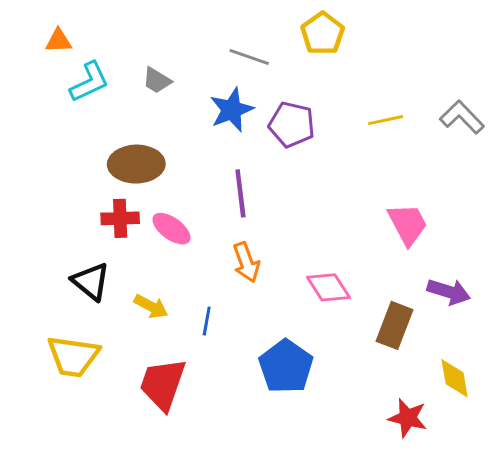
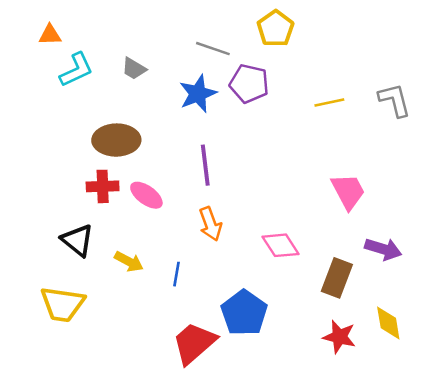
gray L-shape: (462, 117) -> (395, 100), turned 30
purple pentagon: (292, 124) -> (249, 84), moved
red trapezoid: (163, 384) -> (194, 343), moved, turned 30
red star: (408, 418) -> (339, 337), moved

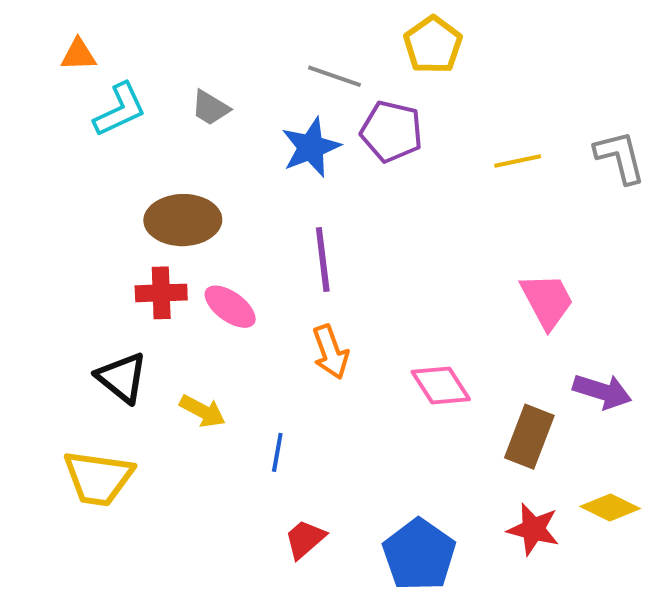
blue line: (176, 274) -> (277, 452), moved
blue pentagon: (244, 313) -> (419, 555), moved
yellow diamond: (388, 323) -> (610, 508), turned -54
red trapezoid: (194, 343) -> (305, 539), size x0.6

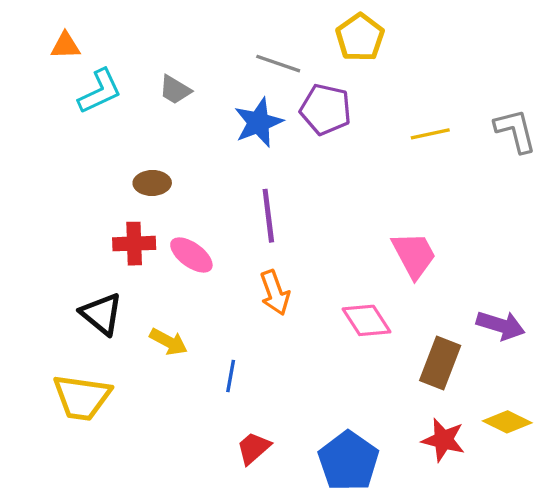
brown ellipse: (183, 220) -> (152, 183), size x0.6
pink trapezoid: (547, 301) -> (414, 255), moved

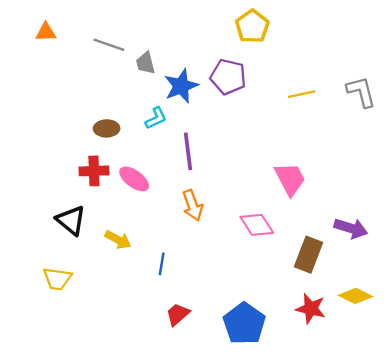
gray line: (278, 64) -> (109, 45), moved
gray trapezoid: (175, 90) -> (146, 63), moved, turned 45
cyan L-shape: (100, 91) -> (156, 118), moved, size x0.7
yellow trapezoid: (82, 397) -> (57, 279), size x0.7

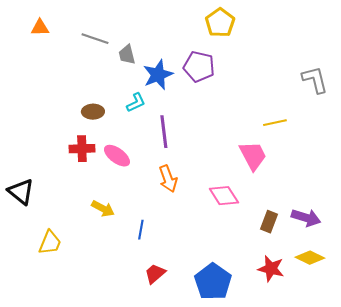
yellow line: (302, 94) -> (275, 123), moved
black triangle: (71, 220) -> (21, 192), moved
purple arrow: (351, 228) -> (306, 218), moved
brown rectangle: (308, 255) -> (269, 222), size x0.7
yellow trapezoid: (57, 279) -> (50, 243), turned -76

